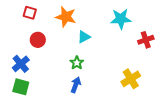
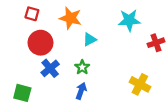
red circle: (38, 40) -> (40, 43), size x1.5
blue cross: (21, 64) -> (50, 68), moved
yellow cross: (131, 79) -> (140, 84), turned -30

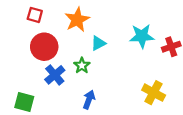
orange star: (70, 18) -> (77, 20), turned 30
cyan star: (129, 20) -> (142, 36), moved
green star: (82, 67) -> (82, 66), moved

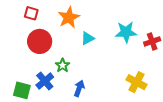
green star: (82, 66) -> (63, 65), moved
blue cross: (55, 75) -> (45, 81), moved

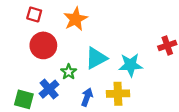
cyan star: (126, 32) -> (131, 65), moved
cyan triangle: (88, 38) -> (96, 58), moved, size x1.5
yellow cross: (136, 82) -> (118, 94), moved, turned -30

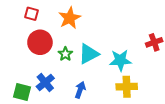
green star: (69, 72) -> (65, 54), moved
yellow cross: (118, 94) -> (127, 87), moved

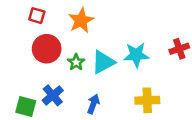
cyan star: (120, 60) -> (136, 55), moved

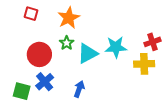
red circle: (47, 49) -> (39, 54), moved
green star: (76, 62) -> (67, 43), moved
yellow cross: (147, 100) -> (144, 64), moved

